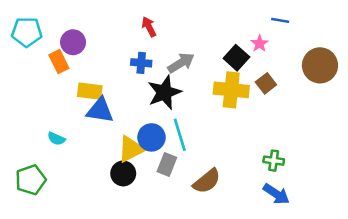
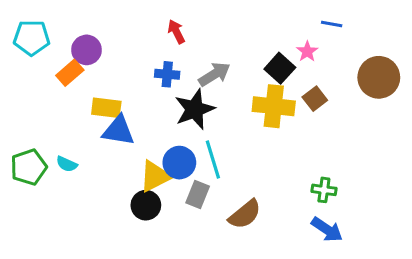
orange rectangle: (59, 62) -> (70, 73), turned 75
green pentagon: (31, 180) -> (29, 167), moved

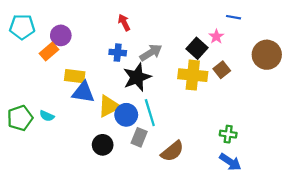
yellow triangle: (155, 176) -> (109, 106), moved

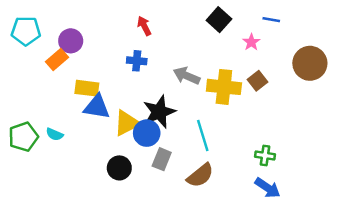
black square: (197, 48) -> (219, 20), moved
gray arrow: (151, 53) -> (187, 76), moved, turned -125
black star: (137, 77) -> (159, 112), moved
cyan line: (150, 113) -> (203, 136), moved

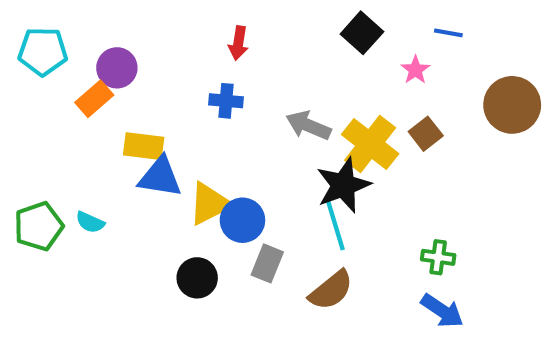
red arrow: (144, 26) -> (238, 43), turned -144
yellow cross: (224, 87) -> (370, 144), turned 32
black star: (159, 112) -> (343, 185), moved

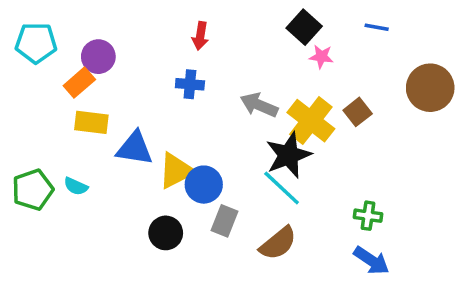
pink star: (415, 70) -> (321, 57), moved, turned -30
yellow rectangle: (144, 146) -> (91, 122), moved
cyan line: (335, 224) -> (282, 188), turned -30

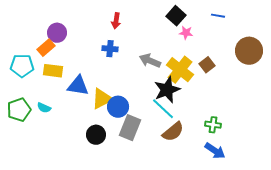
cyan pentagon: (36, 43) -> (22, 66), moved
gray rectangle: (224, 221) -> (130, 128), size x1.4
brown semicircle: (278, 243) -> (173, 132), moved

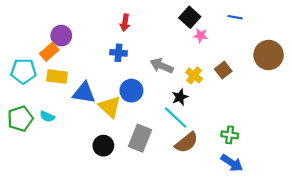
yellow cross: (180, 70) -> (194, 75), size x0.6
black star: (167, 90) -> (180, 97), size x0.6
yellow triangle: (102, 99) -> (110, 107), turned -50
blue circle: (118, 107) -> (131, 91), moved

